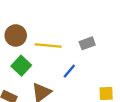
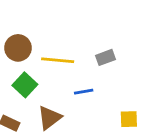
blue line: (69, 71) -> (84, 92), turned 40

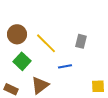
gray rectangle: (106, 57) -> (81, 41), turned -56
yellow line: (58, 60) -> (46, 43), turned 40

